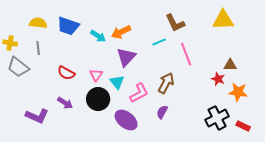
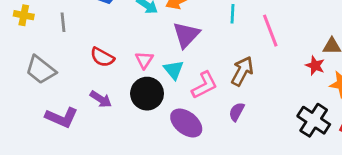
cyan line: (159, 42) -> (232, 14), turned -64
gray trapezoid: (18, 67) -> (41, 70), moved
black cross: (217, 118) -> (314, 120), turned -30

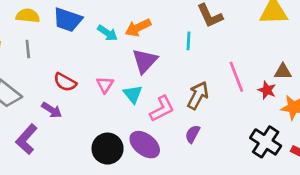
pink line: (270, 31) -> (236, 77), moved
black circle: (147, 94) -> (108, 149), moved
purple arrow: (101, 99) -> (52, 110), moved
purple L-shape: (62, 117) -> (26, 139), turned 108

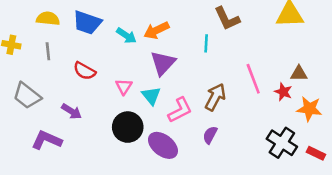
red semicircle: (65, 82) -> (85, 71), moved
purple L-shape: (26, 139) -> (47, 140), turned 72
black circle: (108, 149) -> (128, 127), moved

